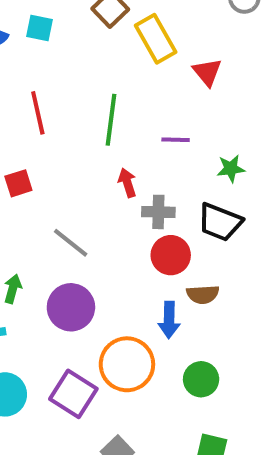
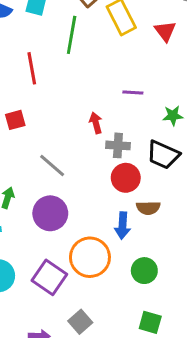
red triangle: (207, 72) -> (165, 31), moved
green line: (111, 120) -> (72, 35), moved

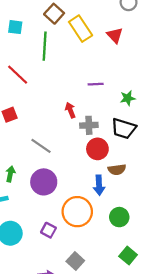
red line: (32, 68) -> (18, 75), turned -30
purple square: (49, 277) -> (48, 230), size x0.6
green square: (150, 322) -> (128, 256), turned 30

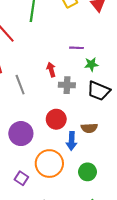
green star: (128, 98) -> (91, 64), moved
gray line: (41, 146) -> (20, 85), moved, turned 30
red circle: (97, 149) -> (56, 119), moved

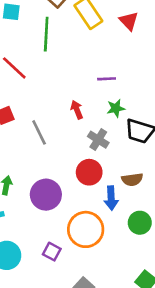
green star: (91, 64) -> (116, 108), moved
gray cross: (67, 85) -> (98, 140), moved, turned 35
green circle: (88, 172) -> (140, 223), moved

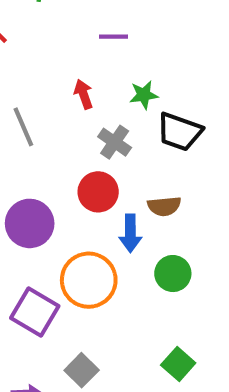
purple line: (107, 79) -> (113, 37), moved
purple square: (52, 252) -> (35, 312), size x1.6

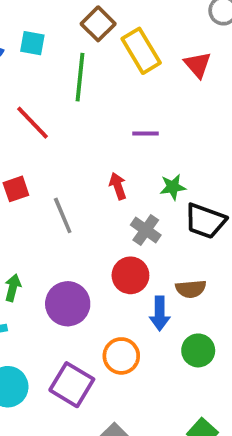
orange circle: (89, 280) -> (121, 356), size x0.7

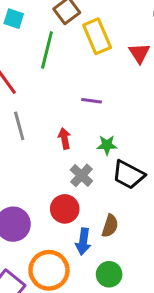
gray line: (63, 215) -> (19, 126), moved
brown semicircle: (191, 289) -> (110, 226), turned -75
orange circle: (121, 356) -> (49, 270), size x1.4

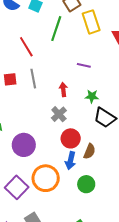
gray cross: (81, 175) -> (59, 114), moved
red circle: (65, 209) -> (71, 138), moved

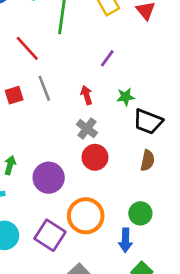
purple line: (84, 65) -> (107, 58), turned -56
red circle: (71, 138) -> (95, 157), moved
brown semicircle: (89, 151) -> (148, 160), moved
blue arrow: (70, 161) -> (125, 240), moved

